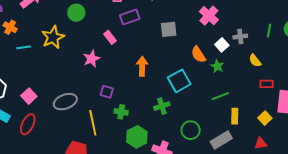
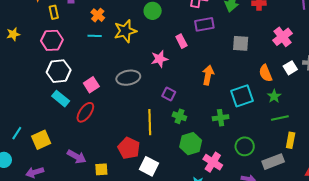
orange cross: (10, 27) -> (98, 15), moved
green star: (217, 66) -> (274, 96), moved
gray ellipse: (65, 102) -> (128, 78), moved

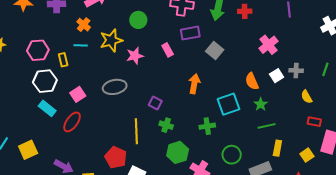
yellow rectangle: (54, 12) -> (63, 60), moved
gray square: (241, 43) -> (215, 51), moved, turned 36
pink star: (159, 59) -> (135, 56), moved

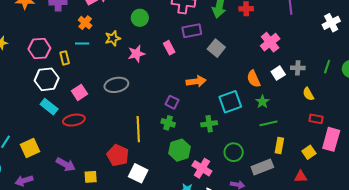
yellow star: (111, 40) -> (113, 38), size x0.7
orange arrow: (194, 84) -> (196, 81), turned 72
purple square: (155, 103) -> (172, 102), moved
red ellipse: (72, 122) -> (74, 120), turned 45

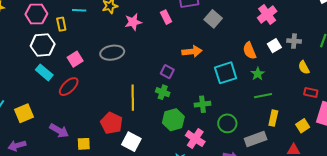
red ellipse: (74, 120) -> (69, 87), turned -35
green cross: (209, 124) -> (203, 104), moved

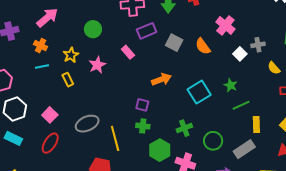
yellow rectangle: (61, 24) -> (68, 80), moved
orange semicircle: (249, 51) -> (203, 46), moved
gray ellipse: (112, 53) -> (87, 124), moved
cyan rectangle: (44, 72) -> (13, 138), moved

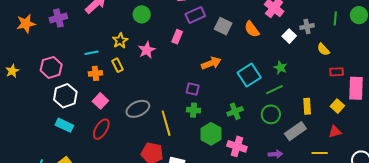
orange cross: (41, 46) -> (95, 73), moved, turned -32
pink rectangle: (128, 52) -> (177, 37), turned 64
green line: (241, 105) -> (274, 90), moved
green circle: (213, 141) -> (271, 114), moved

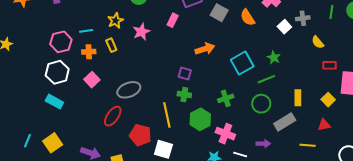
pink hexagon: (51, 67) -> (61, 42), moved
yellow line: (166, 123) -> (167, 115), moved
red ellipse: (101, 129) -> (113, 116), moved

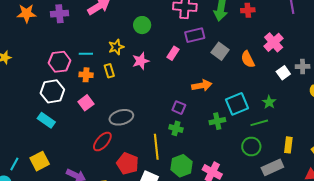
green cross: (226, 98) -> (217, 121), moved
green hexagon: (200, 119) -> (181, 166), moved
cyan line: (27, 141) -> (14, 164), moved

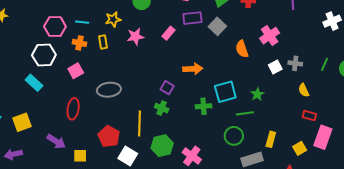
gray square: (220, 51) -> (217, 26), moved
red ellipse: (102, 142) -> (73, 109), moved, turned -40

